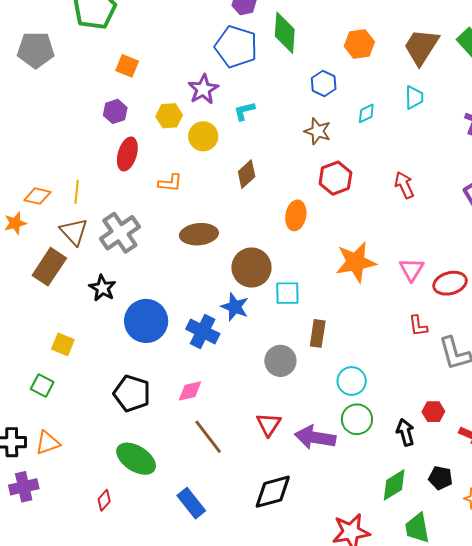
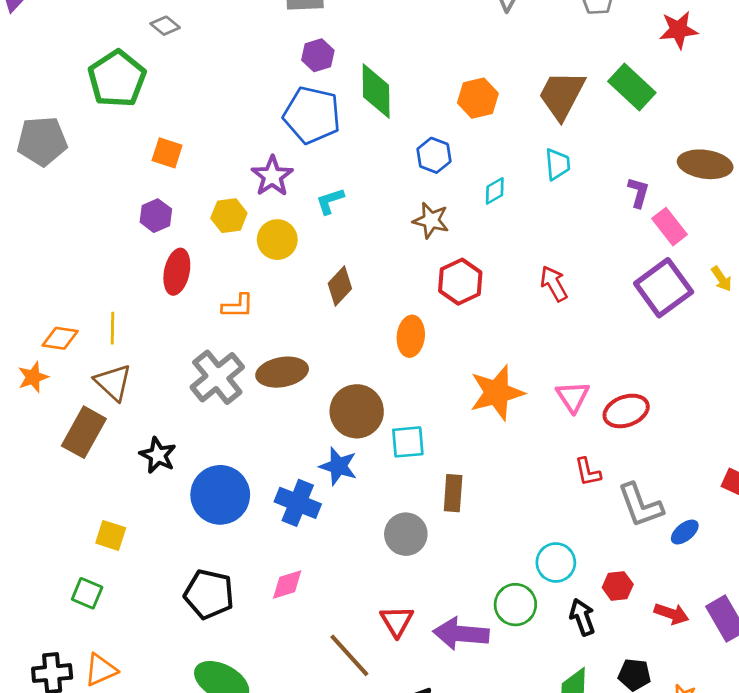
gray cross: (120, 233) -> (217, 377), moved
cyan circle: (352, 381) -> (556, 562), moved
brown line: (208, 437) -> (349, 655), moved

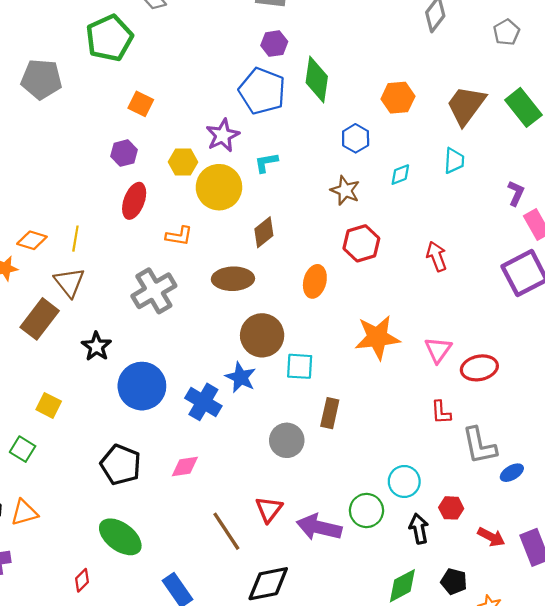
yellow circle: (277, 240) -> (219, 187), size x1.4
brown ellipse: (282, 372) -> (233, 279), moved

